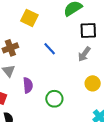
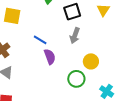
purple semicircle: (28, 85) -> (50, 57), moved
green circle: (54, 99) -> (76, 79), moved

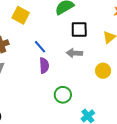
gray arrow: (75, 36) -> (74, 53), turned 56
yellow circle: (91, 61) -> (103, 71), moved

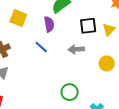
black square: (79, 29) -> (88, 26), moved
purple semicircle: (44, 66) -> (49, 24), moved

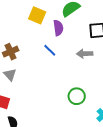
yellow square: (18, 18) -> (37, 15), moved

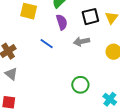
purple semicircle: (58, 28) -> (62, 22), moved

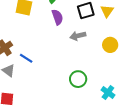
blue line: (47, 44) -> (26, 58), moved

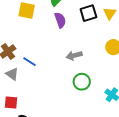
gray arrow: (78, 36) -> (74, 56), moved

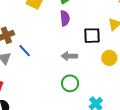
black square: (88, 13) -> (92, 36), moved

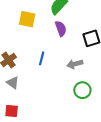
blue line: (25, 51) -> (42, 58), moved, turned 72

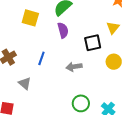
gray triangle: (13, 83) -> (25, 83), moved
green circle: (82, 90) -> (81, 103), moved

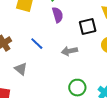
blue line: (41, 58) -> (37, 44), turned -64

